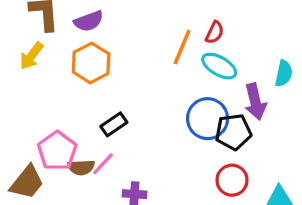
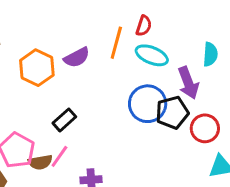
purple semicircle: (89, 21) -> (77, 57), moved
red circle: (232, 180) -> (205, 128), moved

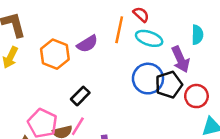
red semicircle: (144, 26) -> (141, 14), turned -63

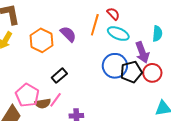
purple semicircle: (87, 44) -> (68, 34), turned -108
red circle: (196, 96) -> (152, 73), moved

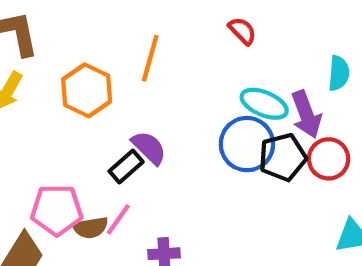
orange line: (95, 25) -> (150, 58), moved
purple semicircle: (68, 34) -> (149, 148), moved
cyan ellipse: (118, 34) -> (264, 104), moved
pink pentagon: (27, 95) -> (57, 210), turned -30

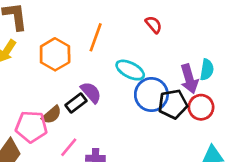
cyan semicircle: (339, 73) -> (207, 70), moved
cyan ellipse: (264, 104) -> (130, 70), moved
pink line: (118, 219) -> (69, 147), moved
brown semicircle: (90, 228) -> (52, 115), moved, turned -35

